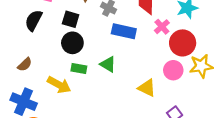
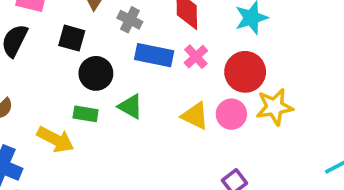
pink cross: (162, 27) -> (196, 57), moved
black circle: (72, 43) -> (96, 73), moved
yellow triangle: (147, 88) -> (195, 116), moved

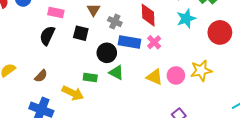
red circle: (245, 72) -> (220, 32), moved
black circle: (96, 73) -> (107, 53), moved

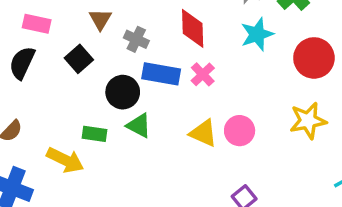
black square: (81, 33) -> (79, 59), turned 35
yellow star: (201, 71) -> (308, 121), moved

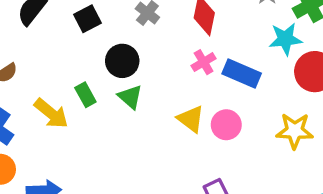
cyan star: (257, 34) -> (285, 39), moved
blue rectangle: (161, 74) -> (242, 74), moved
green rectangle: (94, 134) -> (85, 95), turned 40

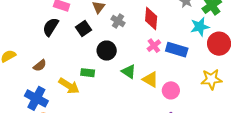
green rectangle: (85, 95) -> (88, 73), turned -48
green triangle: (130, 97) -> (129, 72), moved
pink circle: (226, 125) -> (171, 90), moved

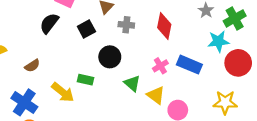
gray cross: (118, 21) -> (126, 25), turned -32
pink cross: (154, 46) -> (160, 66), moved

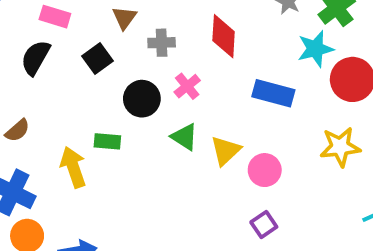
pink cross: (160, 66) -> (187, 86), moved
yellow arrow: (63, 92) -> (73, 167), turned -140
yellow triangle: (156, 95) -> (226, 151), turned 48

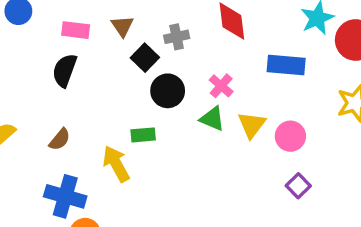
brown triangle: (124, 18) -> (122, 26), moved
black square: (97, 59) -> (145, 58), moved
pink cross: (187, 86) -> (221, 86), moved

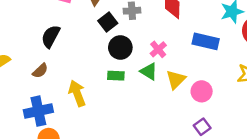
black semicircle: (65, 70) -> (51, 36), moved
green rectangle: (143, 135) -> (116, 76), moved
blue cross: (65, 196) -> (38, 111), turned -36

